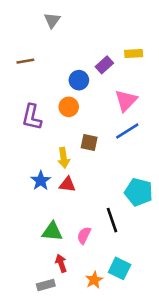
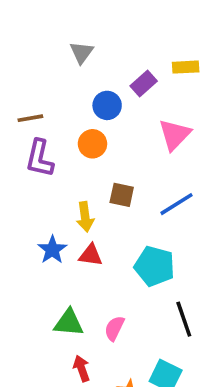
gray triangle: (52, 20) -> (82, 52), moved
brown line: (25, 61) -> (30, 118), moved
blue line: (127, 131) -> (177, 204), moved
cyan pentagon: (139, 192) -> (155, 266), moved
black line: (112, 220) -> (184, 319), moved

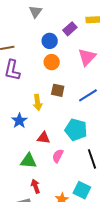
orange circle: (92, 144) -> (52, 62), moved
red triangle: (91, 255) -> (44, 138), moved
pink semicircle: (114, 328) -> (58, 156), moved

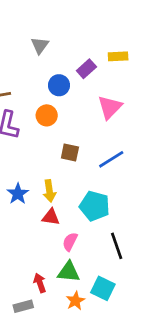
orange circle: (52, 62) -> (47, 115), moved
yellow arrow: (38, 102) -> (49, 191), moved
green triangle: (28, 161) -> (69, 272), moved

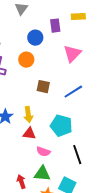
purple rectangle: (86, 69) -> (55, 26), turned -56
pink semicircle: (70, 242) -> (43, 152), turned -96

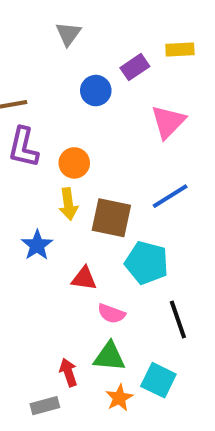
purple rectangle: (55, 26) -> (135, 67), turned 64
orange circle: (26, 60) -> (74, 163), moved
brown square: (43, 87) -> (111, 218), moved, size x1.5
yellow arrow: (28, 115) -> (68, 204), moved

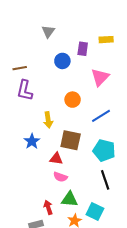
purple rectangle: (135, 67) -> (83, 49), turned -48
orange circle: (74, 163) -> (73, 100), moved
brown square: (111, 218) -> (71, 140), moved
cyan pentagon: (147, 263) -> (104, 150), moved
pink semicircle: (111, 314) -> (60, 177), moved

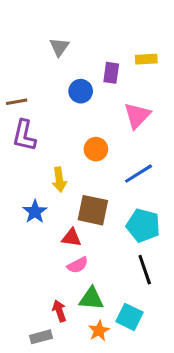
pink semicircle: (60, 177) -> (78, 265), turned -48

